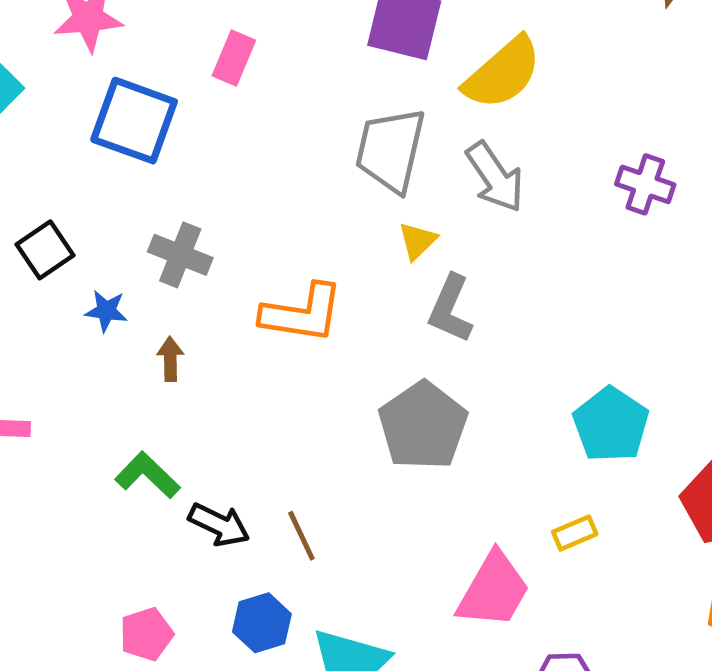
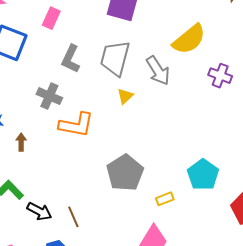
yellow semicircle: (503, 73) -> (189, 39), moved
gray cross: (180, 255) -> (49, 96), moved
gray L-shape: (450, 309) -> (71, 59), moved
yellow rectangle: (575, 533) -> (165, 199), moved

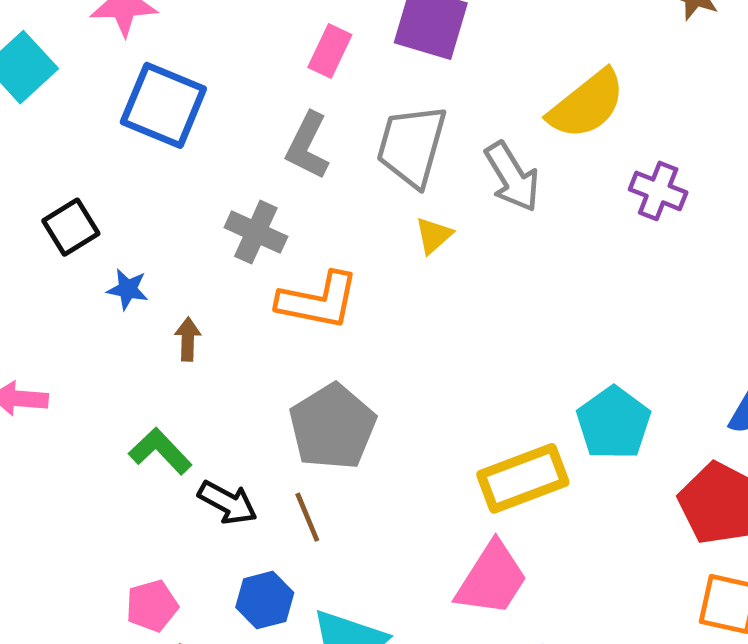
pink rectangle: (51, 18) -> (330, 51), moved
gray pentagon: (125, 173) -> (332, 427), moved
yellow rectangle: (165, 199) -> (523, 478), size x2.0

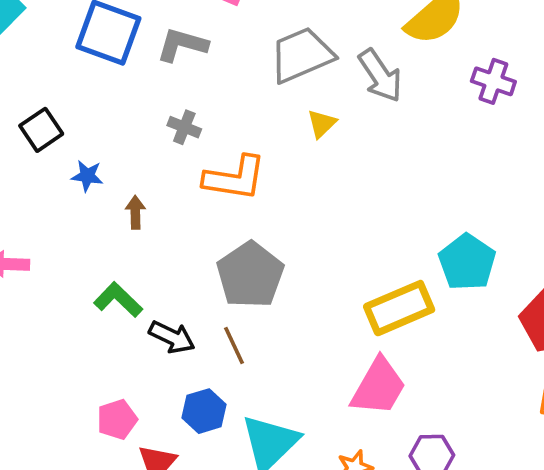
gray L-shape: (308, 146) -> (182, 45), moved, turned 82
gray trapezoid: (412, 146) -> (302, 55), turned 54
gray cross: (256, 232) -> (184, 127), size x0.7

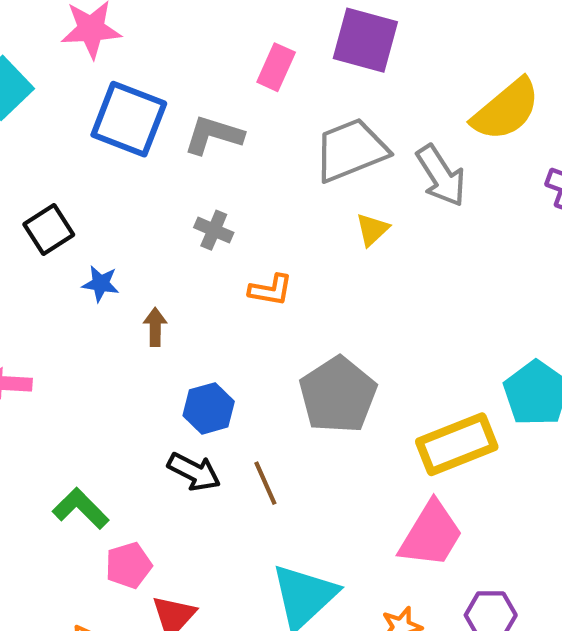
orange L-shape: (235, 178) -> (271, 290), size x0.6
gray pentagon: (250, 275) -> (338, 395), moved
green L-shape: (118, 300) -> (81, 508), moved
blue hexagon: (204, 411) -> (209, 408), moved

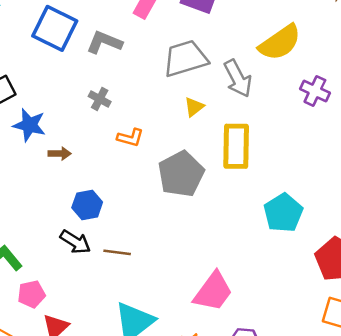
blue star: (101, 284) -> (29, 125), size x1.5
brown arrow: (155, 327) -> (60, 154), turned 85
gray pentagon: (338, 395) -> (181, 174), moved
yellow rectangle: (457, 444) -> (236, 146), moved, turned -72
brown line: (265, 483) -> (117, 252), turned -64

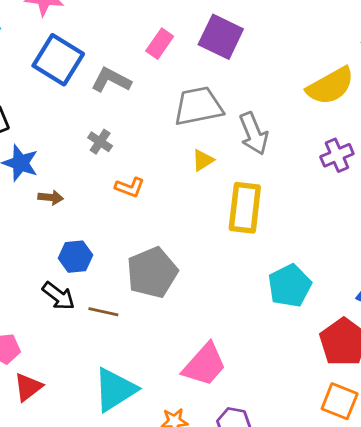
yellow semicircle: (280, 43) -> (330, 86), moved
purple cross: (315, 91) -> (337, 155), turned 36
gray pentagon: (181, 174) -> (152, 273), moved

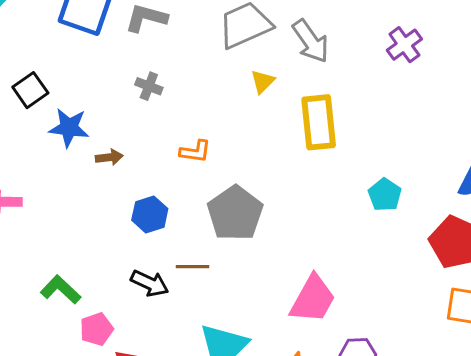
orange L-shape: (130, 187) -> (195, 151), moved
cyan pentagon: (290, 286) -> (385, 195), size x0.7
black arrow: (59, 296) -> (150, 283), moved

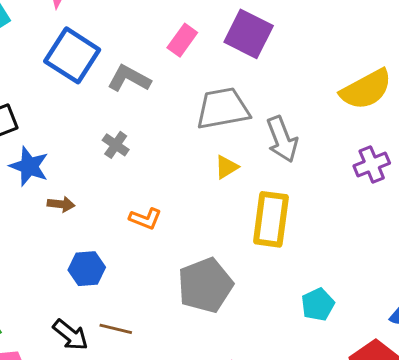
gray pentagon: (235, 213) -> (205, 285), moved

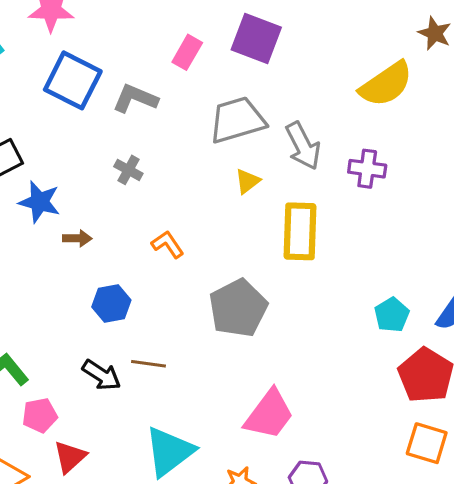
purple cross: (372, 164) -> (367, 169), moved, turned 36
orange L-shape: (145, 219) -> (168, 244), turned -140
cyan pentagon: (318, 305) -> (392, 315), moved

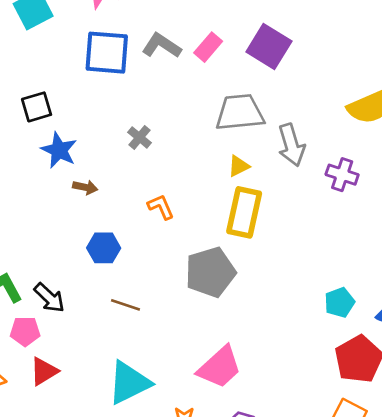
blue square: (73, 80) -> (107, 53), turned -33
gray L-shape: (135, 99) -> (161, 46), moved
yellow rectangle: (300, 231) -> (244, 212), moved
black arrow: (101, 375) -> (49, 298), moved

